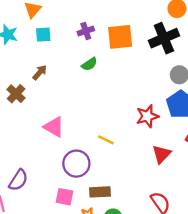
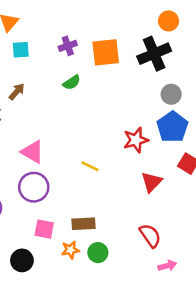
purple circle: (76, 164) -> (34, 187), moved

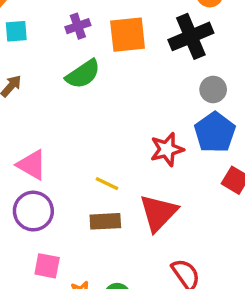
green semicircle: (72, 82) -> (83, 74), size x1.5
red triangle: (152, 182) -> (158, 213), moved, size x1.4
brown rectangle: (83, 224) -> (105, 221), moved

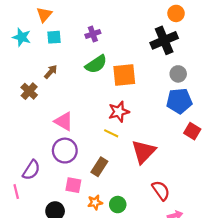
orange square: (128, 35) -> (124, 75), moved
blue pentagon: (215, 132) -> (179, 101), turned 30
red star: (167, 149) -> (119, 112), moved
brown rectangle: (105, 221) -> (99, 167), moved, turned -54

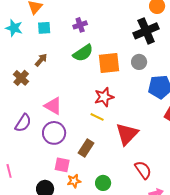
gray circle: (178, 74) -> (139, 62), moved
purple semicircle: (31, 170) -> (23, 123), moved
orange star: (95, 202) -> (74, 181), moved

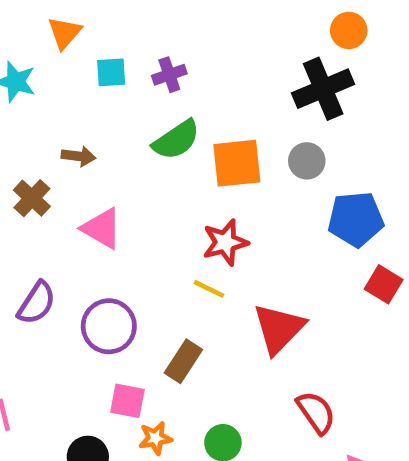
cyan square: (44, 28) -> (111, 72), moved
brown arrow: (41, 60) -> (79, 156), turned 56
pink triangle: (53, 106) -> (102, 228), moved

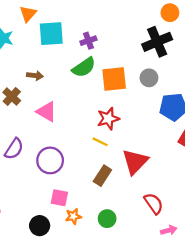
cyan square: (111, 72) -> (51, 34), size x1.6
purple cross: (169, 75) -> (88, 41), moved
brown rectangle: (183, 361) -> (102, 176), moved

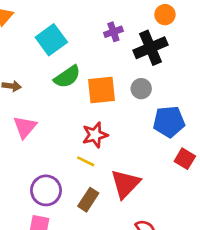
cyan square: (51, 34) -> (51, 40), moved, turned -32
purple cross: (88, 41) -> (113, 32), moved
pink triangle: (47, 112) -> (25, 127), turned 40
purple circle: (50, 160) -> (46, 190), moved

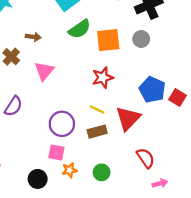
blue pentagon: (169, 122) -> (152, 90), moved, turned 30
yellow line: (86, 161) -> (97, 110), moved
brown rectangle: (88, 200) -> (97, 132), turned 42

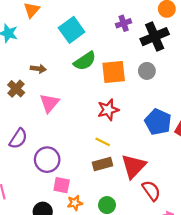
red triangle: (128, 118) -> (134, 166), moved
purple circle: (62, 124) -> (47, 160), moved

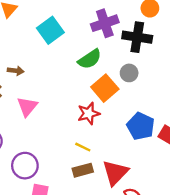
purple cross: (124, 23) -> (105, 23), size x1.6
black cross: (155, 37) -> (137, 37), turned 32
green semicircle: (85, 61) -> (90, 59), moved
orange square: (114, 72) -> (105, 88), moved, turned -35

